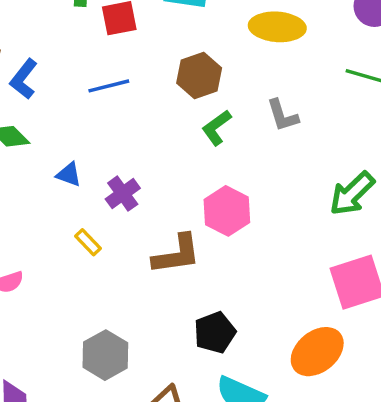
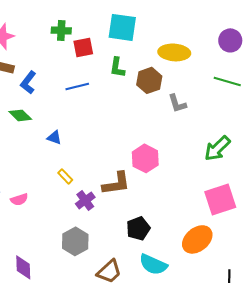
brown hexagon: (199, 75) -> (149, 80), moved
green L-shape: (216, 128) -> (117, 67), moved, turned -45
purple cross: (123, 194) -> (85, 200), moved

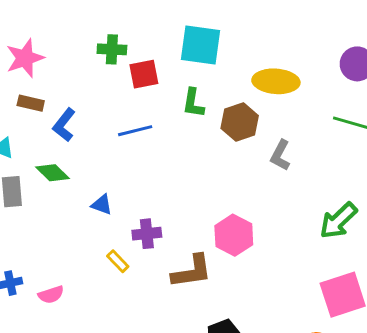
gray L-shape: (177, 103) -> (280, 155), turned 45
purple cross: (85, 200) -> (147, 234), moved, turned 30

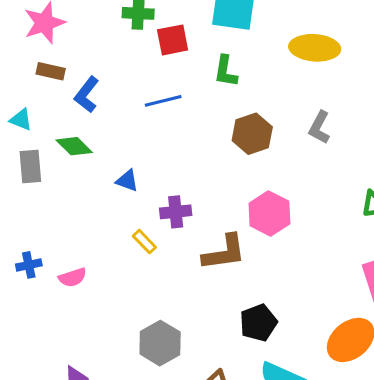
brown hexagon: (240, 122) -> (252, 134), moved

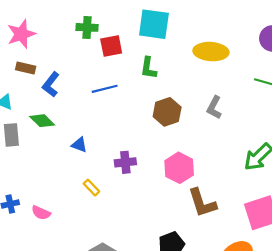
purple cross: (176, 212) -> (125, 162), moved
brown L-shape: (224, 252) -> (202, 203), moved, turned 80
pink semicircle: (73, 277) -> (41, 213), turned 42

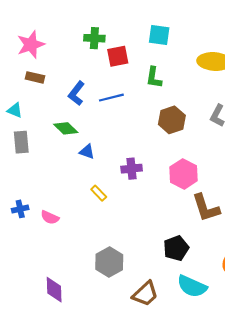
cyan square: (154, 24) -> (159, 35), size x0.7
blue L-shape: (51, 84) -> (76, 93), moved
green diamond: (42, 121) -> (66, 128), moved

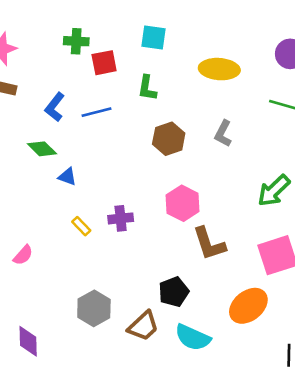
purple cross: (132, 169) -> (121, 218), moved
pink semicircle: (50, 217) -> (23, 255), turned -72
brown trapezoid: (145, 294) -> (143, 326), moved

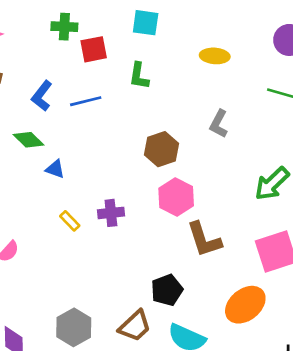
yellow ellipse: (219, 69) -> (215, 56), size x0.7
brown hexagon: (169, 139) -> (162, 149), moved
gray hexagon: (94, 308) -> (74, 327), moved

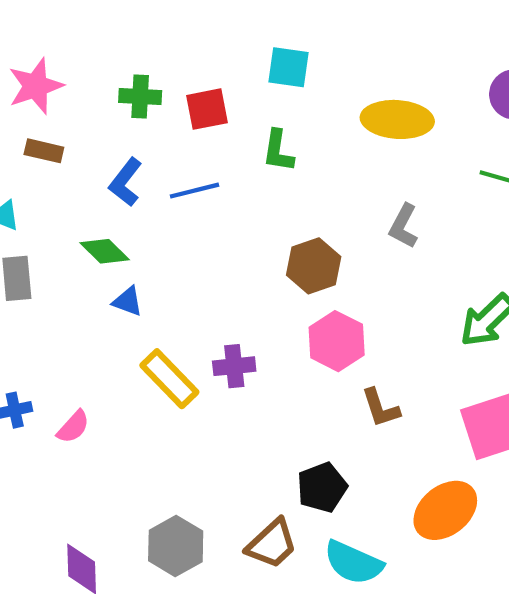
green cross: (64, 27) -> (140, 96), moved
yellow ellipse: (215, 56) -> (397, 119), size x1.5
blue triangle: (55, 169) -> (128, 301), moved
yellow rectangle: (70, 221) -> (169, 379), size x1.8
brown L-shape: (204, 240) -> (381, 408), size x0.7

